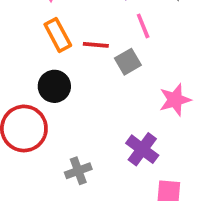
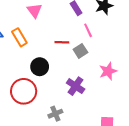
orange rectangle: (58, 35) -> (19, 37), moved
purple cross: (142, 149) -> (76, 86), moved

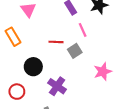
purple cross: (76, 86) -> (57, 86), moved
red circle: (24, 91) -> (17, 92), size x0.6

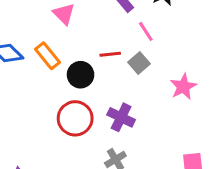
black circle: (33, 67) -> (81, 75), moved
red circle: (17, 92) -> (75, 118), moved, size x1.5

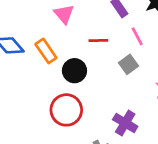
red line: (110, 54) -> (98, 41), moved
purple cross: (121, 117) -> (125, 123), moved

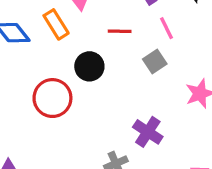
orange rectangle: (46, 51) -> (56, 24), moved
red circle: (66, 110) -> (52, 98), moved

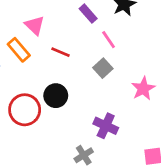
red line: (120, 31) -> (61, 52), moved, turned 30
black circle: (89, 66) -> (56, 96), moved

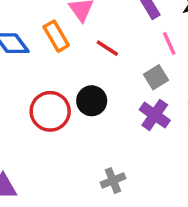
purple cross: (106, 126) -> (155, 115), moved

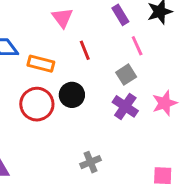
orange rectangle: (56, 36) -> (41, 64), moved, turned -45
red line: (107, 48) -> (85, 50), turned 36

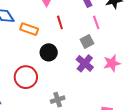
red circle: (37, 104) -> (26, 77), moved

